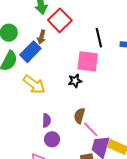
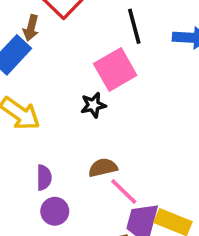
pink square: (88, 61) -> (115, 69), turned -35
brown semicircle: (79, 116) -> (103, 168), turned 63

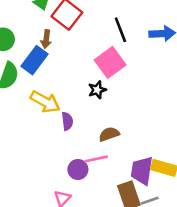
purple semicircle: (44, 178) -> (67, 121), moved
pink line: (124, 192) -> (96, 159), moved, turned -50

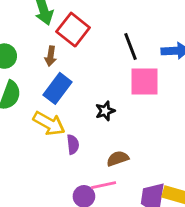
blue rectangle: (34, 60) -> (58, 88), moved
pink square: (110, 62) -> (144, 82), moved, turned 36

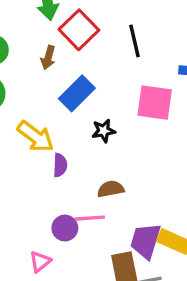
black line: (130, 46) -> (135, 41), moved
blue rectangle: (58, 88) -> (77, 93), moved

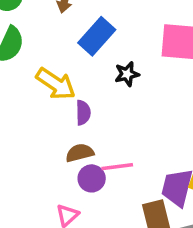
brown semicircle: (111, 189) -> (80, 153), moved

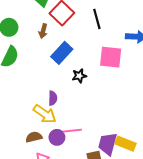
yellow arrow: (56, 84) -> (45, 114), moved
brown semicircle: (80, 153) -> (34, 137), moved

